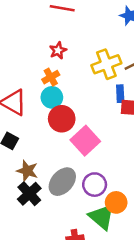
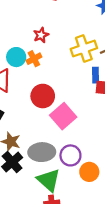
cyan circle: (52, 97) -> (16, 57), moved
gray ellipse: (62, 182) -> (42, 152), turned 45
green triangle: (102, 217) -> (49, 180), moved

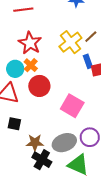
red star: (41, 35) -> (30, 43), size x1.6
red circle: (43, 96) -> (39, 86), moved

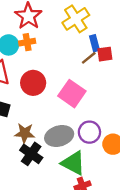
brown line: (91, 37) -> (89, 58), moved
orange cross: (31, 65) -> (27, 42), turned 32
red circle: (39, 86) -> (33, 83), moved

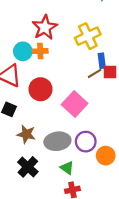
black cross: (31, 154) -> (28, 167), moved
green triangle: (73, 163) -> (67, 168), size x0.6

